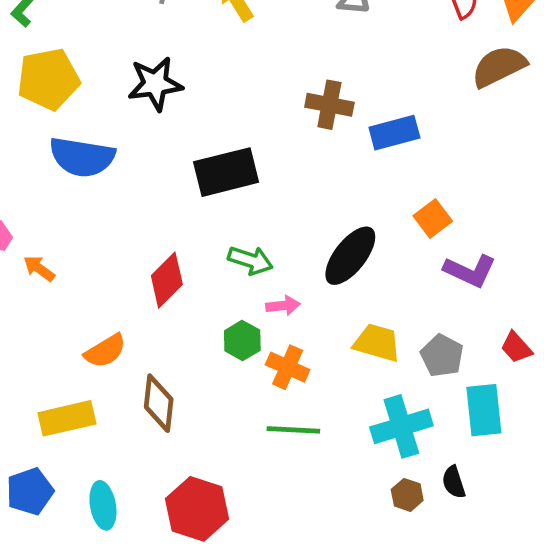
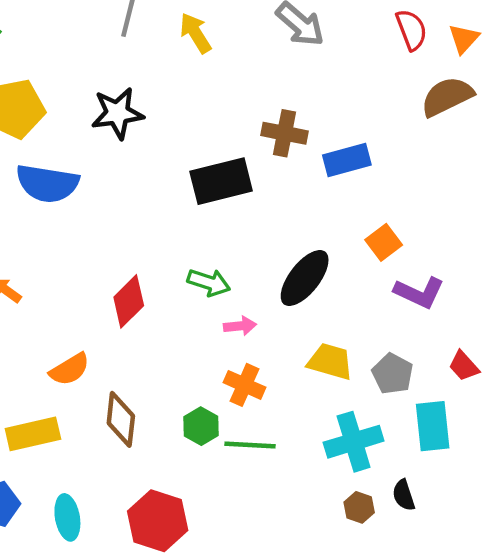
black rectangle: (226, 172) -> (221, 181), moved
green hexagon: (242, 340) -> (201, 426), moved

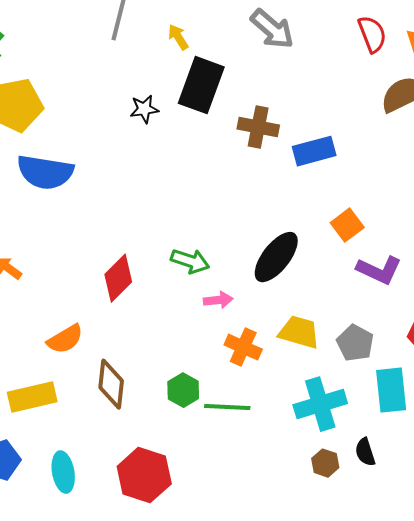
yellow arrow: (195, 33) -> (178, 37), size x0.7
black star: (117, 113) -> (144, 109), moved, size x0.6
black rectangle: (221, 181) -> (201, 85), moved, turned -56
orange cross: (244, 385) -> (243, 347), moved

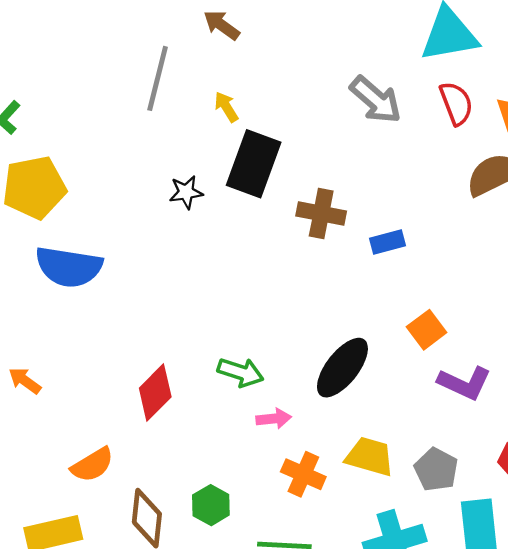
gray arrow: (272, 29) -> (376, 100), moved
blue rectangle: (314, 151) -> (388, 242), size x0.7
green hexagon: (183, 390) -> (211, 505), moved

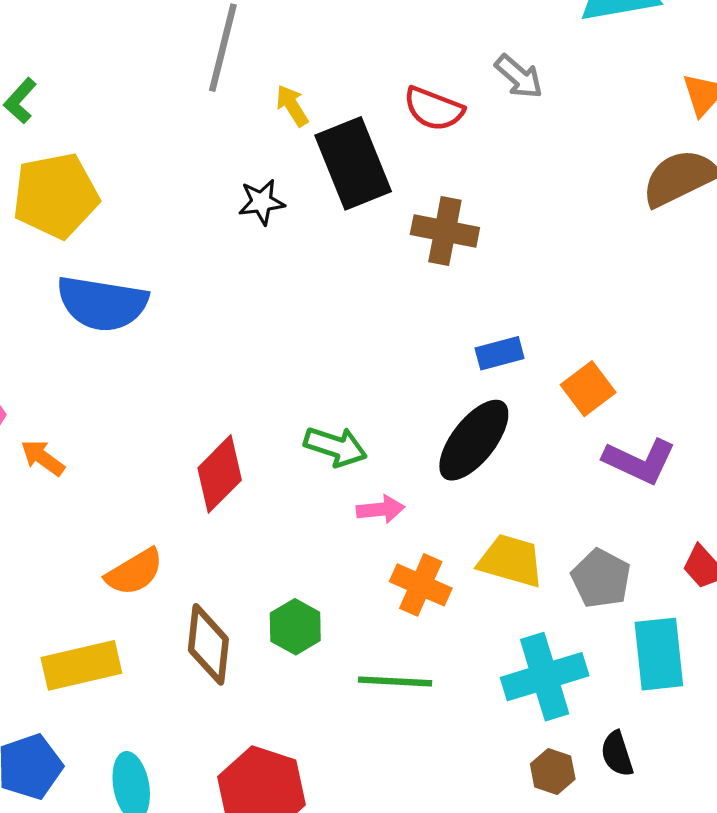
gray arrow: (376, 100) -> (519, 77), size x0.7
red semicircle: (456, 103) -> (434, 109), moved, turned 132
yellow arrow: (226, 107) -> (292, 106), moved
black rectangle: (254, 164) -> (353, 163), turned -42
blue rectangle: (388, 242) -> (500, 353), moved

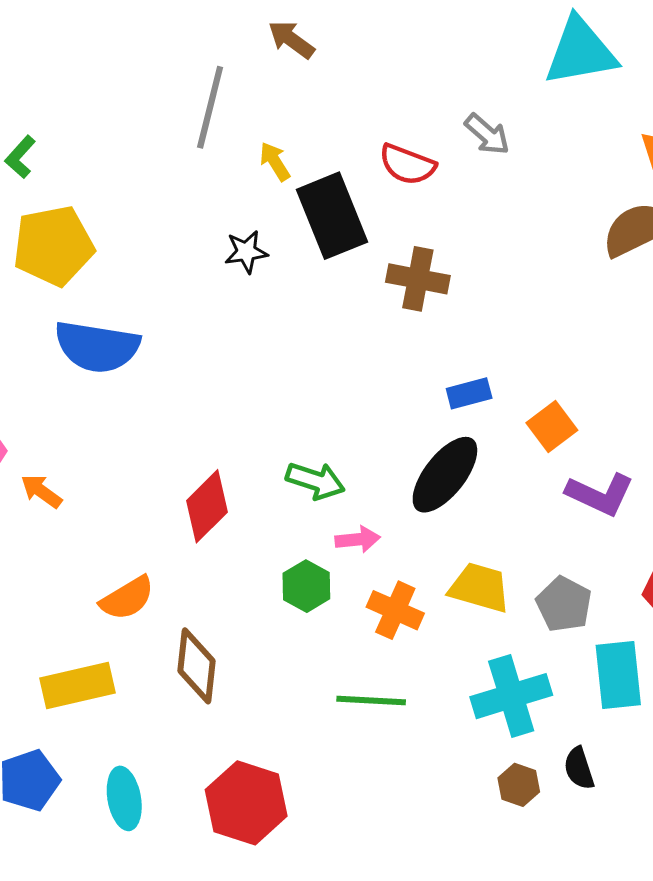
green hexagon: (295, 627) -> (306, 586), moved

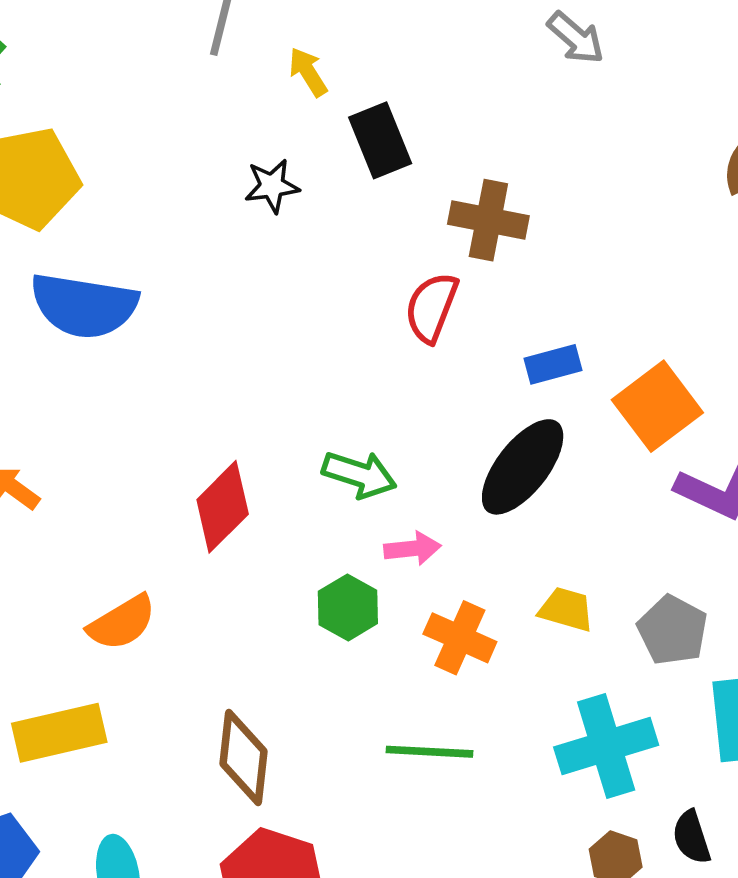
red semicircle: (407, 164) -> (431, 307), moved, turned 90
black rectangle: (332, 216) -> (380, 140), size x0.7
orange square: (552, 426) -> (657, 406), size x1.4
yellow trapezoid: (480, 588) -> (566, 609), size x0.7
brown diamond: (196, 666) -> (243, 757), moved

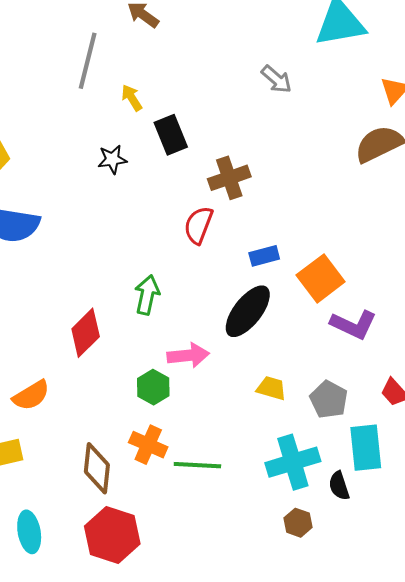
brown cross: (488, 220) -> (229, 178), turned -30
green arrow: (359, 475) -> (147, 295), moved, turned -96
pink arrow: (412, 549) -> (188, 355), size x1.4
orange cross: (460, 638) -> (148, 445), moved
black semicircle: (692, 837) -> (339, 486), moved

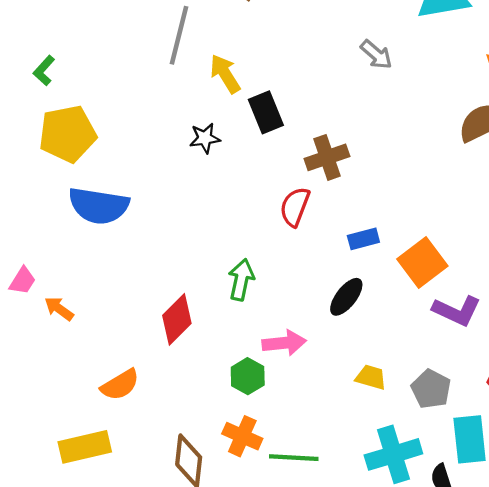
yellow arrow: (132, 98) -> (225, 74), size x1.4
black ellipse: (248, 311) -> (346, 297), size x0.7

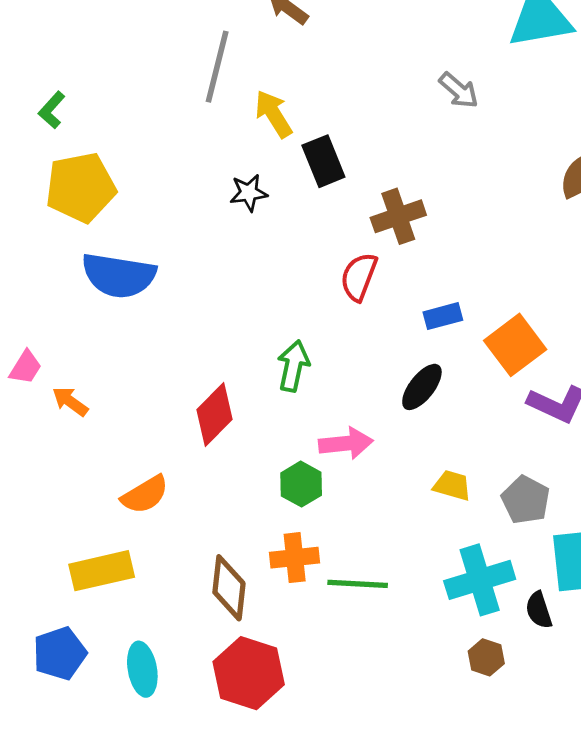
orange cross: (242, 436) -> (295, 558), turned -30

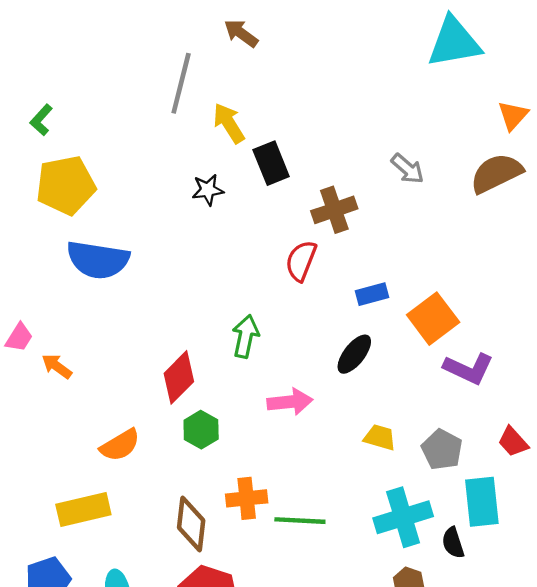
gray arrow: (459, 90) -> (408, 169), moved
green hexagon: (301, 484) -> (201, 430), moved

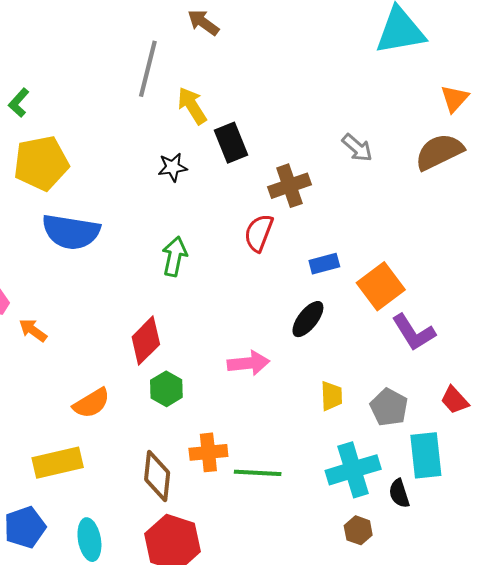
green arrow: (245, 336) -> (175, 256), moved
purple L-shape: (469, 369) -> (414, 332), turned 33
yellow trapezoid: (380, 437) -> (332, 396), turned 72

